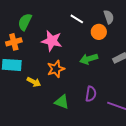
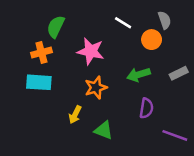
yellow arrow: (34, 82) -> (75, 115), moved, turned 88
purple semicircle: (91, 94) -> (146, 108), moved

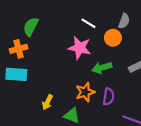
gray semicircle: (164, 20) -> (124, 21), turned 40
pink star: (91, 51) -> (80, 48), moved
orange star: (96, 87) -> (85, 92), moved

